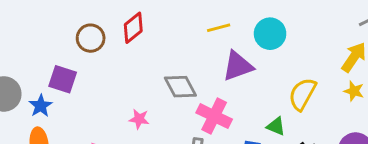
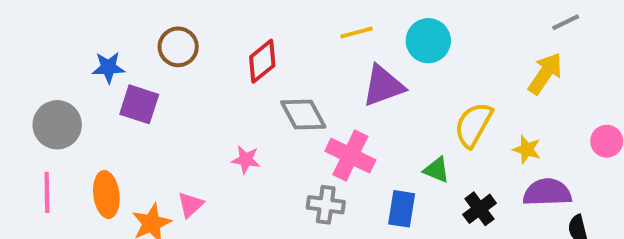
red diamond: (133, 28) -> (262, 61), moved
yellow star: (354, 91) -> (527, 149), moved
blue star: (41, 106) -> (108, 67), moved, turned 30

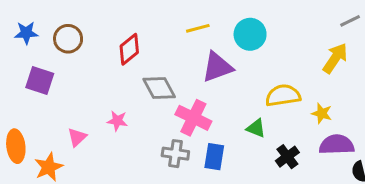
blue star: (108, 67) -> (26, 33), moved
yellow semicircle: (473, 125) -> (283, 95), turned 52
pink triangle: (190, 205) -> (77, 137), moved
blue rectangle: (402, 209) -> (214, 157), moved

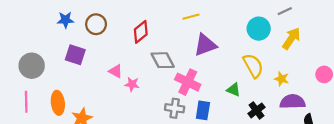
gray line: (350, 21) -> (285, 11), moved
cyan circle: (250, 34) -> (259, 29), moved
yellow semicircle: (283, 95) -> (253, 66), turned 70
pink triangle: (77, 137) -> (116, 71), moved, turned -48

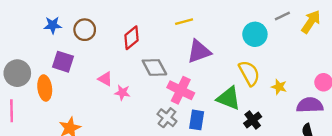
yellow arrow: (291, 38) -> (311, 22), moved
green triangle: (234, 90) -> (229, 98), size x1.6
purple semicircle: (292, 102) -> (310, 105), moved
orange ellipse: (58, 103) -> (45, 88), moved
gray cross: (175, 108) -> (167, 118), turned 30

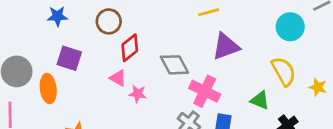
brown circle: (85, 30) -> (109, 21), moved
red diamond: (132, 38) -> (130, 48), moved
green triangle: (229, 98) -> (260, 100), size x0.7

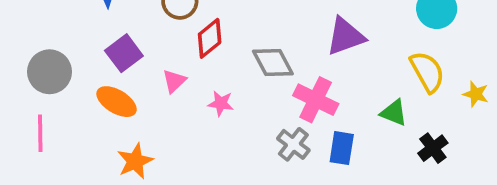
purple square: (69, 58) -> (124, 53), turned 35
pink triangle: (118, 78) -> (174, 81), moved, turned 48
orange ellipse: (48, 89) -> (117, 102), moved, turned -52

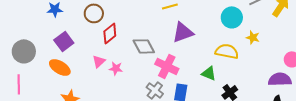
yellow semicircle: (427, 72) -> (227, 51), turned -50
pink triangle: (174, 81) -> (99, 61), moved
yellow star: (476, 94) -> (253, 37), moved

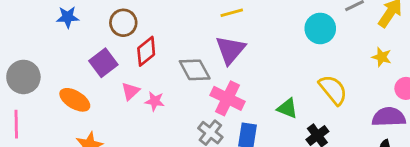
purple triangle: (183, 32) -> (230, 50), moved, turned -30
yellow star: (253, 37) -> (382, 57), moved
purple square: (64, 41) -> (103, 63), moved
yellow semicircle: (227, 51) -> (333, 90), moved, turned 40

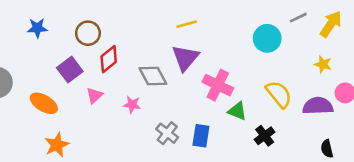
pink cross: (228, 98) -> (218, 85), moved
pink star: (155, 101) -> (132, 105), moved
purple semicircle: (389, 117) -> (318, 106), moved

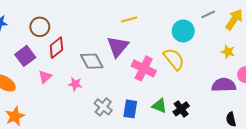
yellow line: (187, 24) -> (129, 20), moved
yellow semicircle: (279, 94) -> (174, 59), moved
green triangle: (237, 111) -> (159, 106), moved

